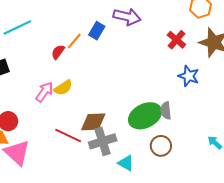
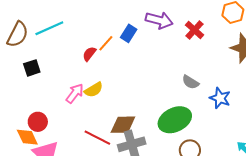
red cross: (176, 40) -> (195, 30), moved
blue star: (189, 76) -> (220, 98), moved
gray semicircle: (166, 111) -> (190, 82), moved, turned -54

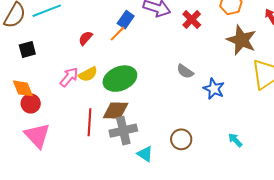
orange line: (106, 43) -> (118, 34), moved
green ellipse: (175, 120) -> (120, 79), moved
orange diamond: (27, 137) -> (23, 88), moved
red line: (97, 138) -> (89, 122), turned 64

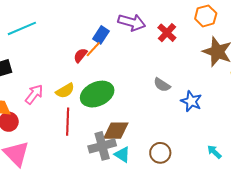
red semicircle: (85, 38) -> (80, 55), moved
pink arrow: (69, 77) -> (34, 94), moved
brown diamond: (116, 111) -> (116, 131), moved
red line: (89, 122) -> (68, 122), moved
cyan triangle: (145, 154) -> (122, 155), moved

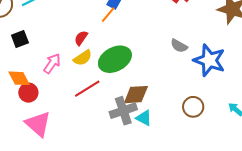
red semicircle: (80, 55) -> (81, 38), moved
blue star: (191, 101) -> (209, 60), size x1.5
red line: (68, 122) -> (87, 89), turned 60
brown circle: (160, 153) -> (193, 107), moved

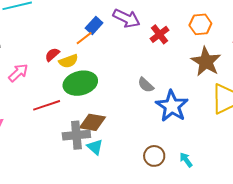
yellow semicircle: (83, 58) -> (68, 61), moved
brown circle: (193, 107) -> (154, 156), moved

